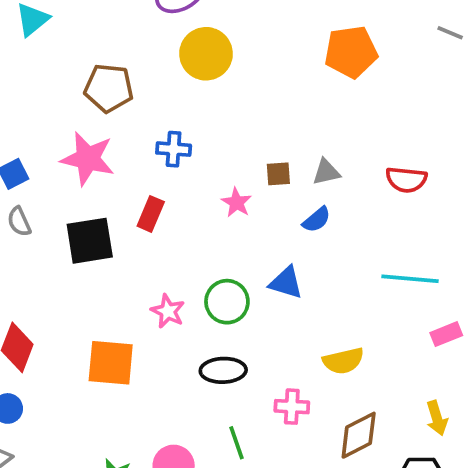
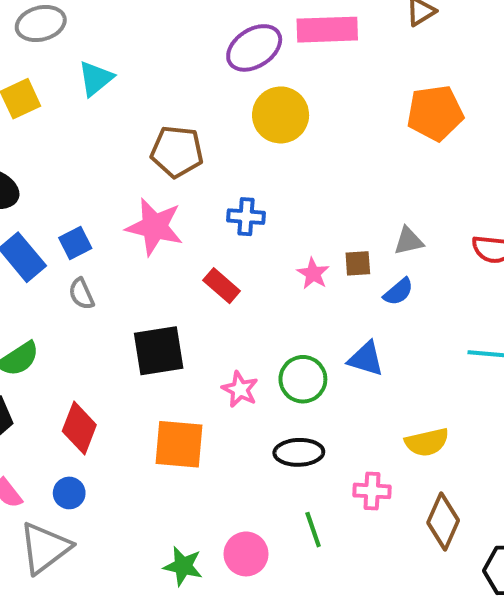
brown square: (278, 174) -> (358, 263), moved
red rectangle: (151, 214) -> (222, 286), turned -72
black square: (90, 241) -> (159, 351), moved
brown diamond: (359, 435) -> (443, 521), turned -39

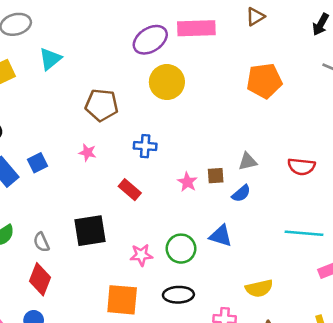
pink star: (155, 227) -> (87, 152), size x0.5
gray semicircle: (81, 294) -> (41, 242), moved
pink star: (240, 389) -> (141, 255), turned -30
orange square: (179, 444) -> (122, 300), moved

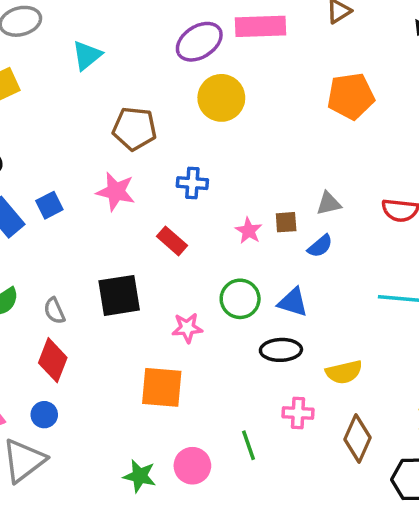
cyan triangle: (50, 59) -> (87, 55), moved
pink star: (87, 152) -> (116, 192), size x1.6
green circle: (181, 249) -> (240, 299), moved
black ellipse: (178, 295) -> (281, 350), moved

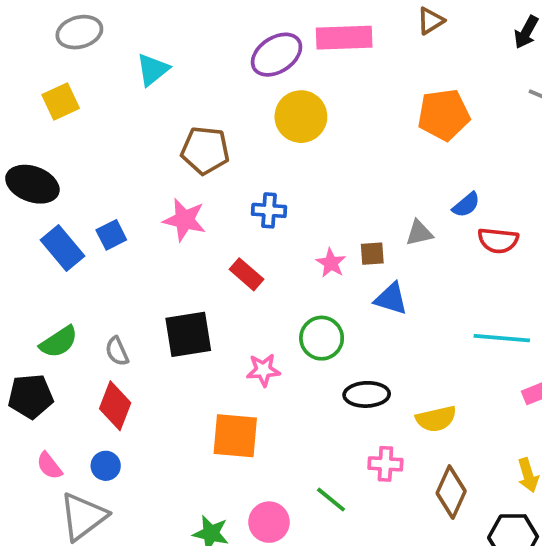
blue semicircle: (320, 246) -> (466, 205), moved
blue triangle: (293, 302) -> (391, 299), moved
green line: (249, 445) -> (331, 500), turned -32

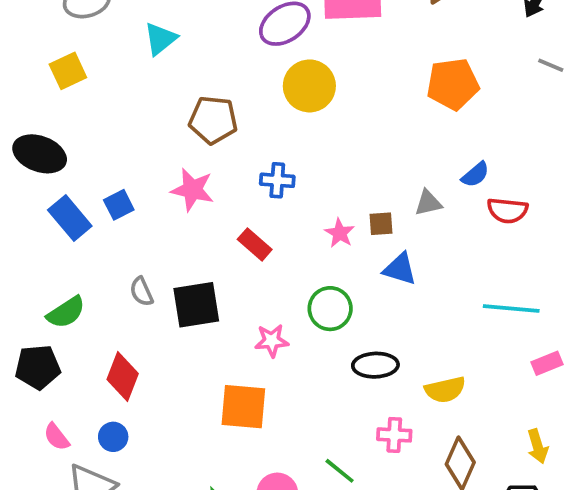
gray semicircle: (117, 351) -> (141, 292), moved

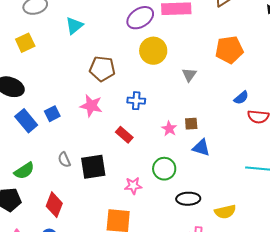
gray triangle: (428, 203) -> (189, 75), moved, turned -42

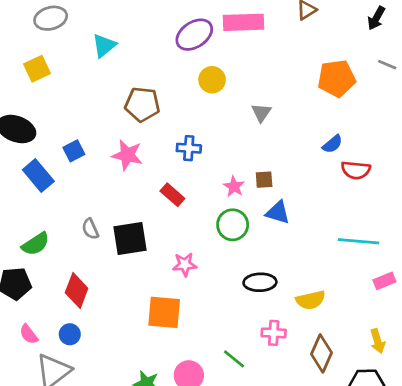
orange pentagon: (229, 50) -> (337, 78), moved
yellow circle: (153, 51) -> (212, 80), size x0.7
blue square: (52, 114) -> (74, 151), moved
green circle: (164, 169) -> (233, 225), moved

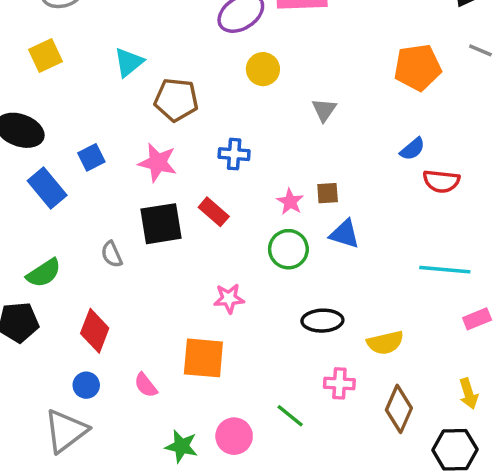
cyan triangle: (104, 46) -> (129, 62), moved
black square: (130, 238) -> (161, 224), moved
pink semicircle: (29, 334) -> (146, 385), moved

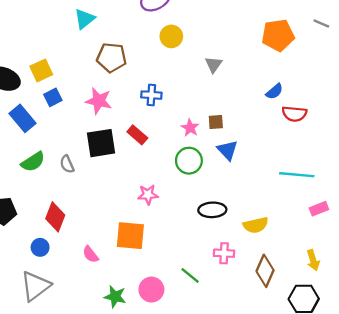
yellow square: (45, 55) -> (41, 70), moved
cyan triangle: (129, 62) -> (85, 19), moved
blue triangle: (345, 234) -> (228, 150), turned 30
green semicircle: (44, 273) -> (33, 162), moved
blue circle: (86, 385) -> (40, 247), moved

